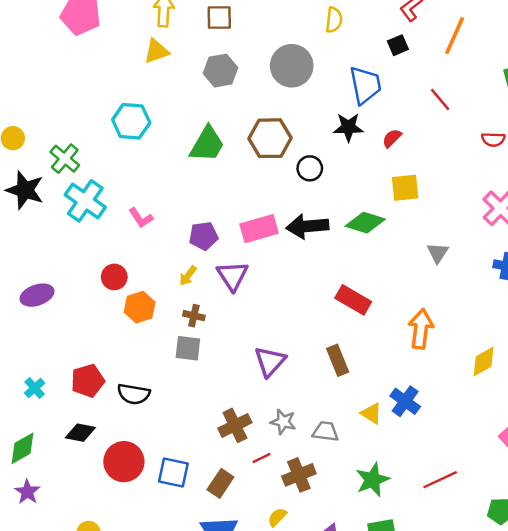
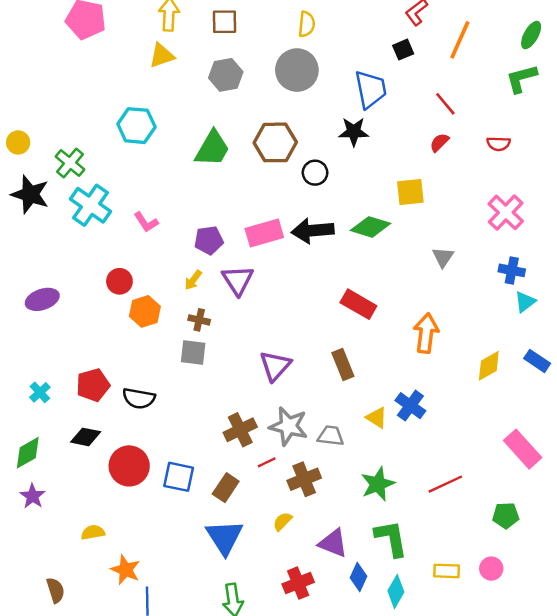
yellow semicircle: (334, 20) -> (307, 24), moved
red semicircle: (392, 138) -> (439, 142), moved
gray star: (283, 422) -> (288, 426), size x1.5

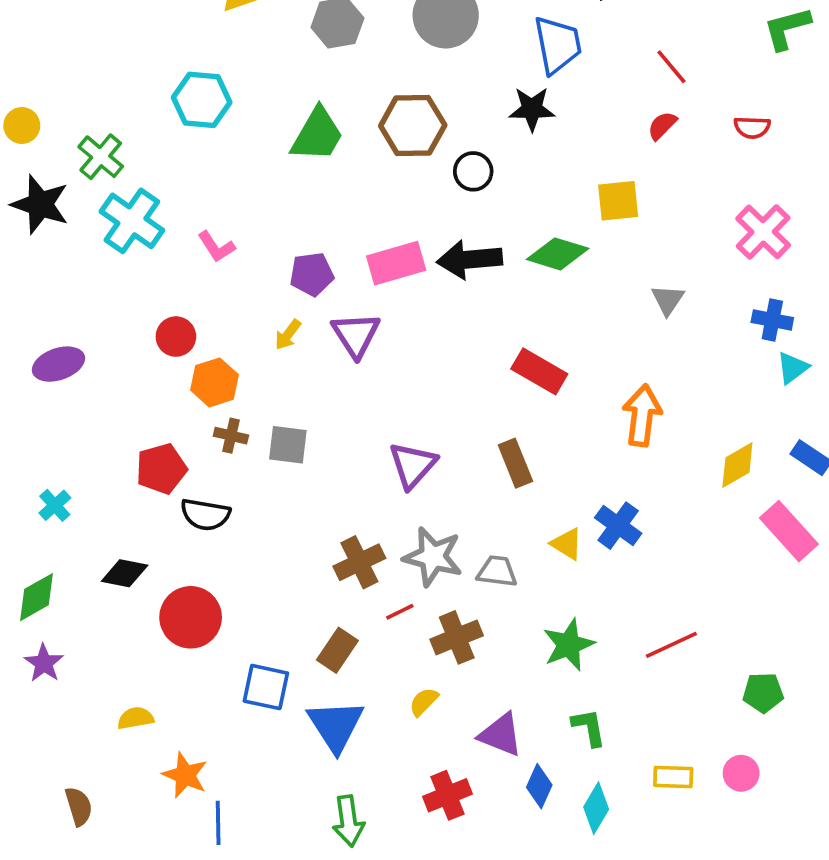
brown cross: (199, 320) -> (231, 436), moved
red pentagon: (93, 385) -> (161, 469), moved
pink rectangle: (523, 449) -> (789, 531), moved
blue square: (179, 477) -> (266, 687), moved
green L-shape: (391, 538) -> (589, 727), size x0.7

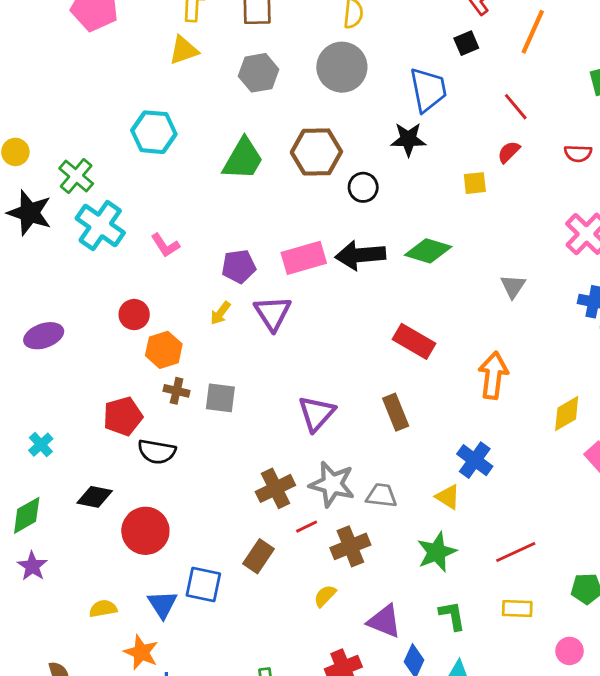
yellow square: (618, 201) -> (475, 183), moved, size x0.7
yellow triangle: (567, 544) -> (448, 497), moved
blue triangle: (336, 726) -> (162, 604), moved, size x0.7
yellow rectangle: (673, 777) -> (517, 609), moved

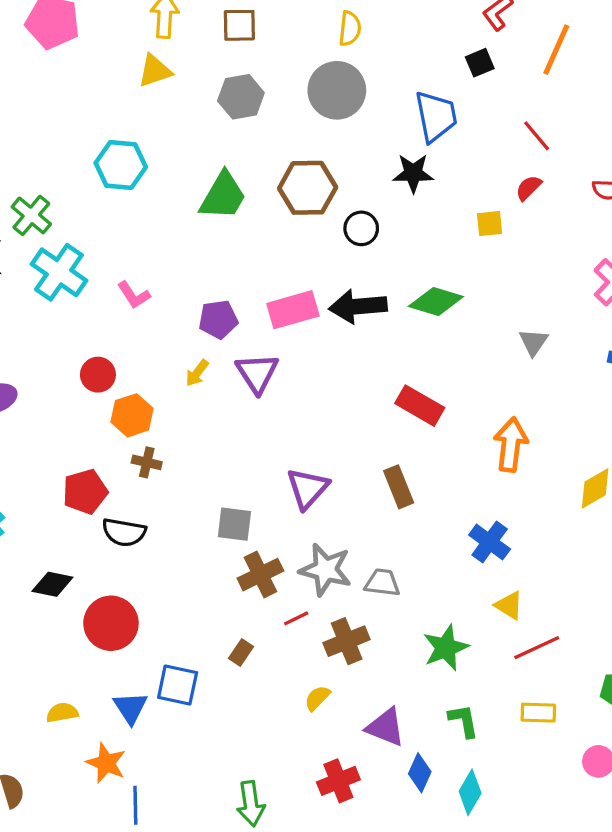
gray square: (220, 398) -> (234, 524), moved
yellow triangle: (448, 497) -> (509, 605), moved
brown rectangle: (259, 556) -> (241, 653), size x0.7

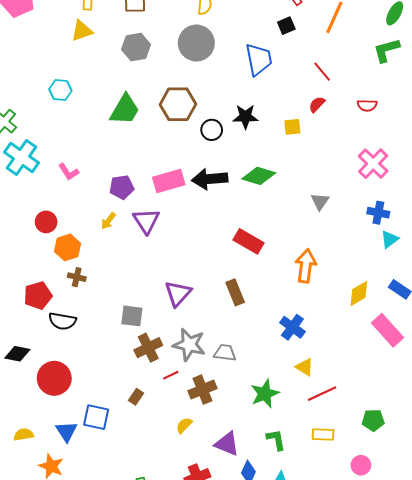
cyan hexagon: (121, 165) -> (60, 90), size x0.7
black star: (413, 173) -> (245, 117), moved

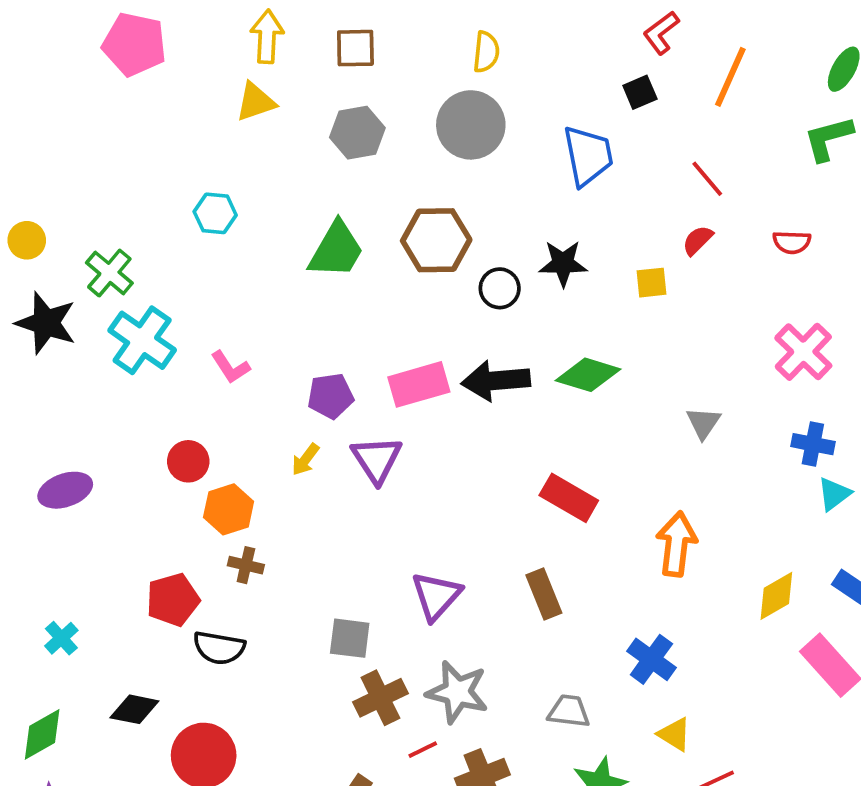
gray trapezoid: (225, 353) -> (569, 711), moved

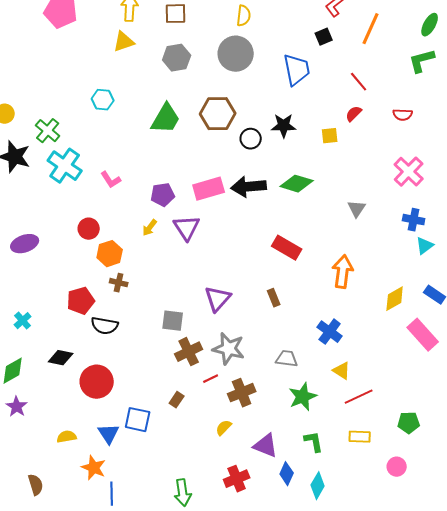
brown rectangle: (544, 594) -> (274, 298), size x0.7

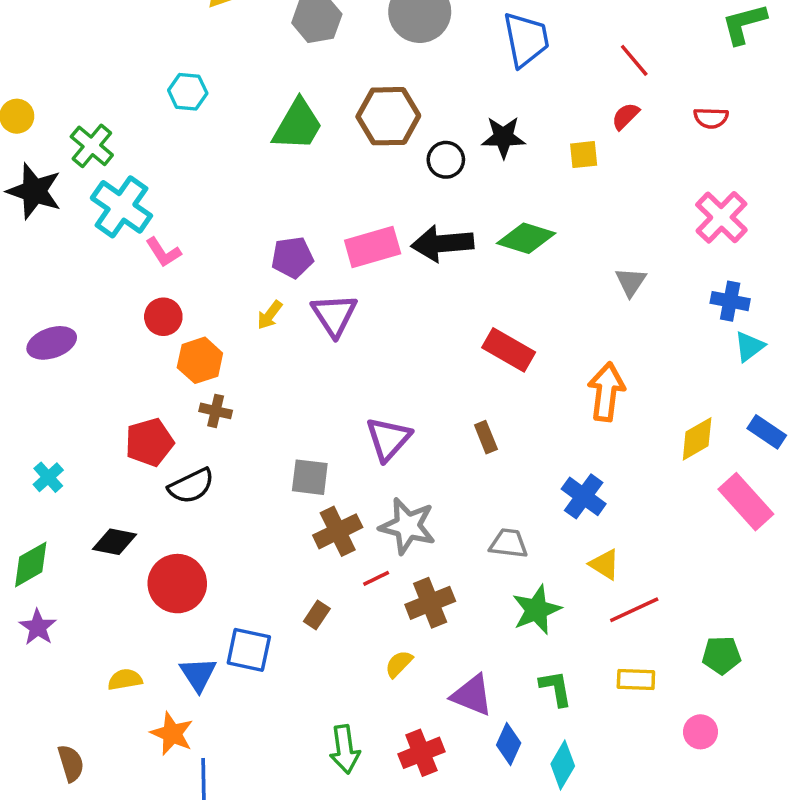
pink L-shape: (111, 180) -> (163, 252), moved
black semicircle: (105, 326) -> (191, 486), turned -36
green arrow: (183, 493) -> (345, 749), moved

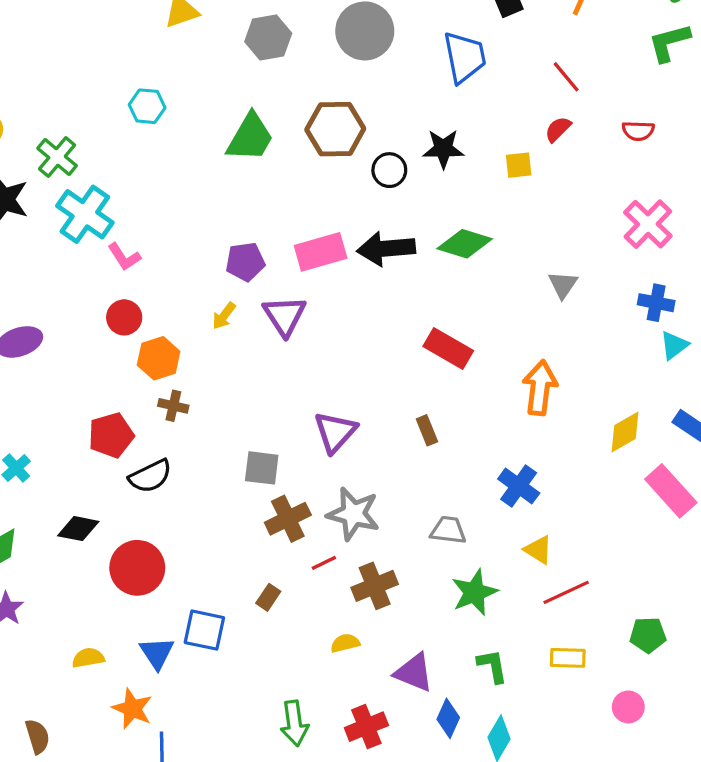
yellow semicircle: (399, 664) -> (345, 643), turned 32

